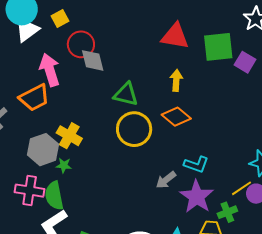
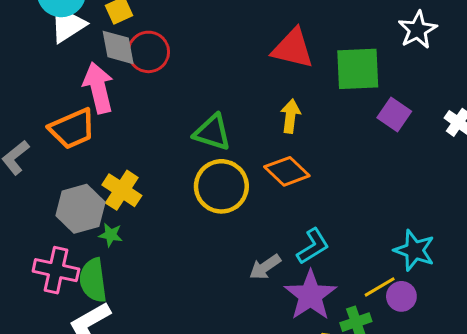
gray diamond: (93, 60) -> (118, 47), moved
purple square: (245, 62) -> (394, 114), moved
cyan L-shape: (196, 164) -> (313, 246), turned -55

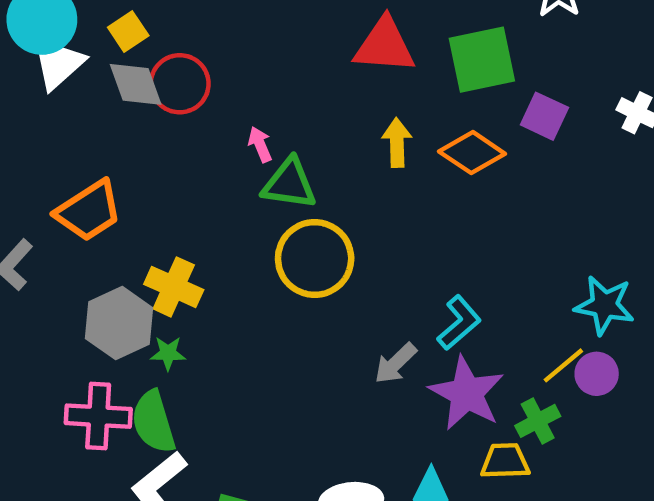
pink arrow: (98, 88) -> (260, 144), moved, size x0.5
orange diamond: (287, 171) -> (472, 153), moved

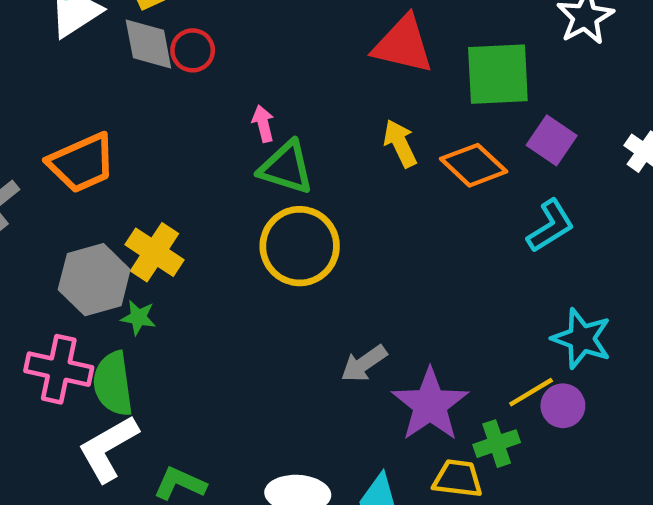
red circle: (180, 84) -> (193, 50), size x0.7
yellow arrow: (397, 143) -> (400, 143), turned -33
cyan L-shape: (459, 323) -> (550, 226), moved

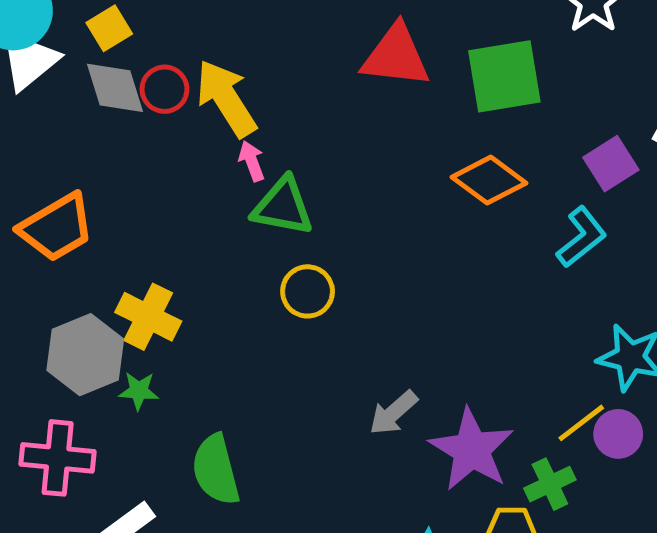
purple square: (552, 140) -> (611, 164), moved, turned 30
yellow arrow: (400, 143) -> (226, 98), moved, size x1.5
yellow circle: (300, 246) -> (308, 291), size x0.6
green semicircle: (113, 384) -> (216, 470), moved

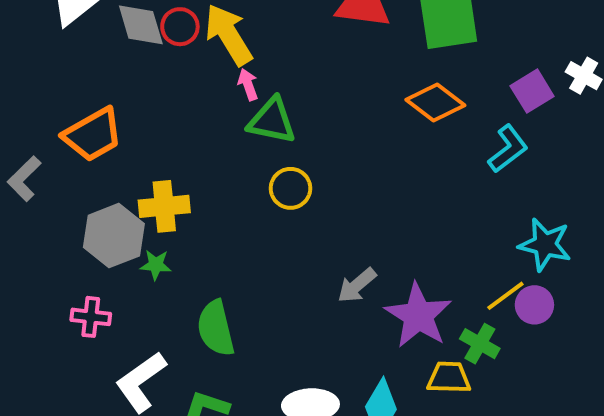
yellow cross: (148, 317) -> (164, 206), turned -33
pink cross: (58, 458) -> (91, 317), size x0.7
green cross: (550, 484) -> (480, 344), turned -36

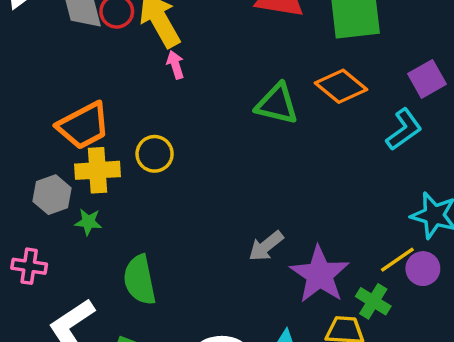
green triangle: (272, 121) -> (277, 104), moved
orange trapezoid: (93, 135) -> (84, 126), moved
yellow circle: (291, 188) -> (155, 154), moved
gray hexagon: (114, 236) -> (52, 195), size x0.7

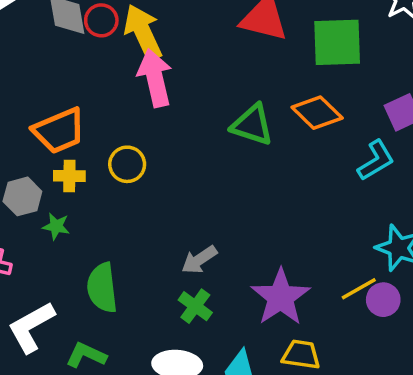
pink arrow: (175, 65) -> (155, 78), size x2.0
yellow cross: (98, 170) -> (69, 176), size x0.7
gray arrow: (266, 246) -> (199, 260), moved
green cross: (373, 301) -> (195, 306), moved

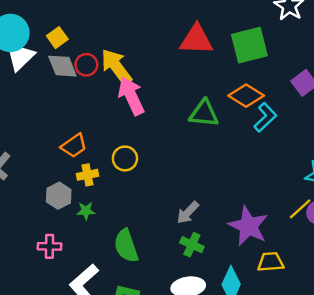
orange trapezoid: (59, 131) -> (74, 146), size x0.7
cyan L-shape: (376, 160) -> (265, 117), moved

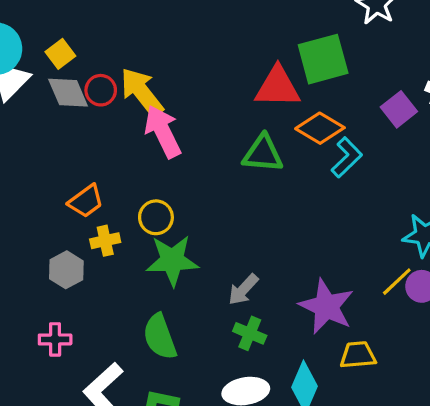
red triangle: (196, 40) -> (278, 87), moved
green star: (86, 211) -> (172, 260), moved, size x2.0

